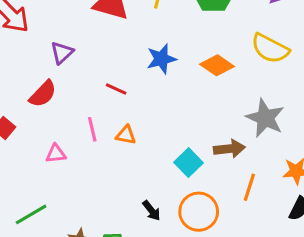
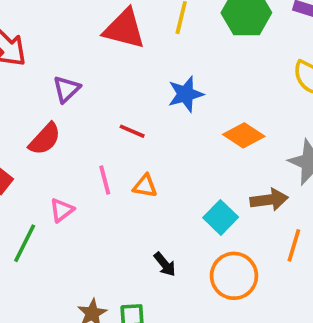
orange diamond: (217, 65) -> (244, 135), moved
pink triangle: (56, 154) -> (62, 210), turned -30
black arrow: (151, 211) -> (165, 264), moved
green line: (31, 214) -> (25, 243), moved, turned -32

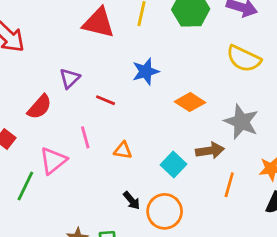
purple triangle: (66, 89) -> (70, 78), moved
orange triangle: (145, 186) -> (123, 150), moved
pink triangle: (62, 210) -> (53, 161), size x1.5
orange circle: (234, 276) -> (165, 211), moved

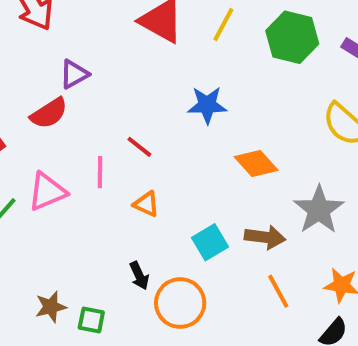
purple triangle: (70, 78) -> (74, 74), moved
red line: (106, 100) -> (139, 147), moved
orange line: (229, 185) -> (278, 291), turned -60

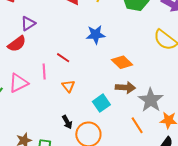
orange triangle: (146, 204) -> (68, 86), turned 32
gray star: (319, 210) -> (151, 100), moved
brown arrow: (265, 237) -> (125, 88), moved

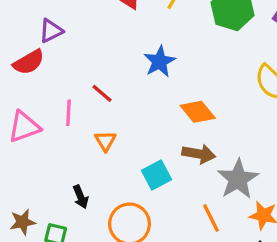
blue star: (96, 35) -> (160, 62), turned -30
black arrow: (67, 122) -> (81, 197), moved

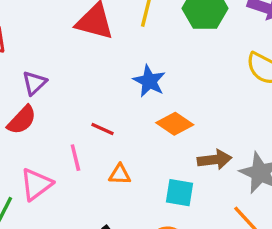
orange diamond: (198, 112) -> (175, 124), moved
orange triangle: (105, 141) -> (120, 174), turned -40
cyan square: (157, 175) -> (180, 193), turned -36

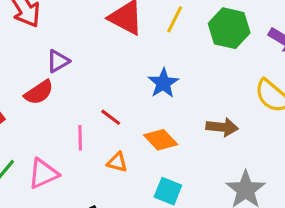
orange diamond: (175, 124) -> (161, 140), moved
brown arrow: (215, 160) -> (222, 127), moved
pink triangle: (36, 184) -> (43, 173), moved

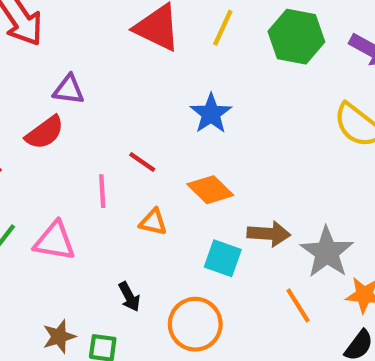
purple triangle: (58, 61) -> (69, 90), turned 40
brown arrow: (222, 127) -> (269, 234), moved
pink triangle: (43, 173) -> (55, 241), turned 36

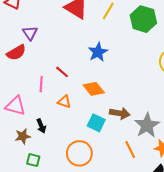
purple triangle: (69, 90) -> (30, 33), turned 42
black arrow: (129, 297) -> (41, 126), moved
brown star: (59, 337) -> (23, 136), moved

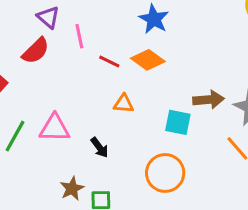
pink line: (41, 84) -> (79, 36), moved
orange diamond: (94, 89) -> (148, 60), moved
brown star: (23, 136) -> (72, 189), moved

